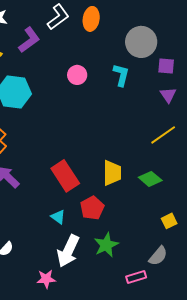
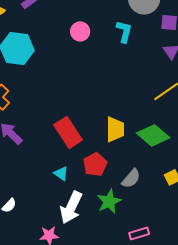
green diamond: (150, 179) -> (153, 135), size x1.4
gray semicircle: (158, 256) -> (131, 178), moved

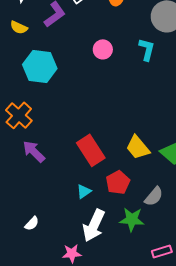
yellow trapezoid: (115, 129) -> (138, 147), turned 140
cyan triangle: (61, 173) -> (84, 191), turned 49
green star: (109, 201) -> (132, 219), turned 30

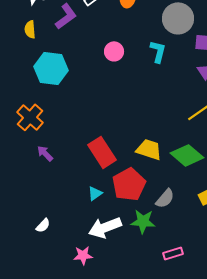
yellow semicircle: (19, 27) -> (30, 29), turned 60
yellow trapezoid: (138, 147) -> (149, 149), turned 148
purple arrow: (34, 151) -> (45, 153), size x0.7
red pentagon: (118, 182) -> (129, 184), size x1.4
white arrow: (94, 225) -> (105, 227), turned 44

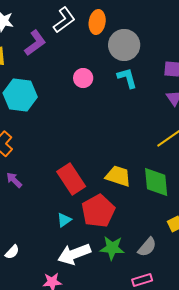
gray circle: (178, 18) -> (124, 45), moved
cyan L-shape: (158, 51) -> (127, 78), turned -30
green diamond: (187, 155) -> (156, 182), turned 44
gray semicircle: (165, 198) -> (147, 247), moved

